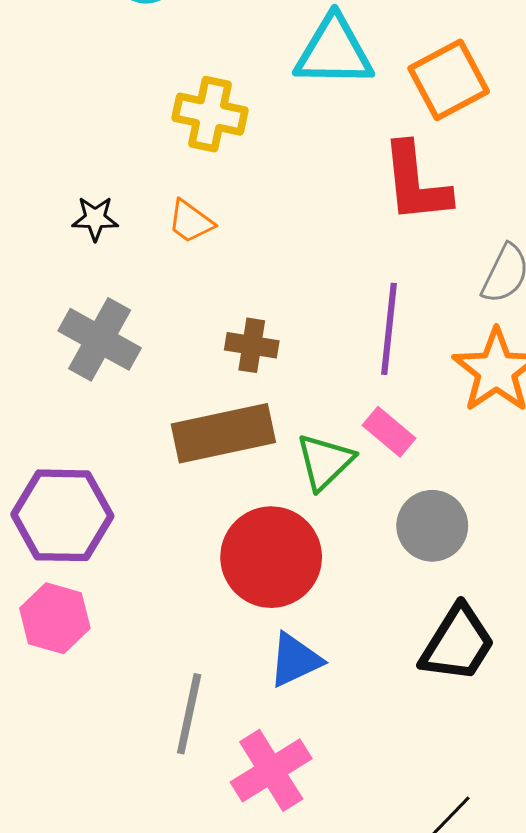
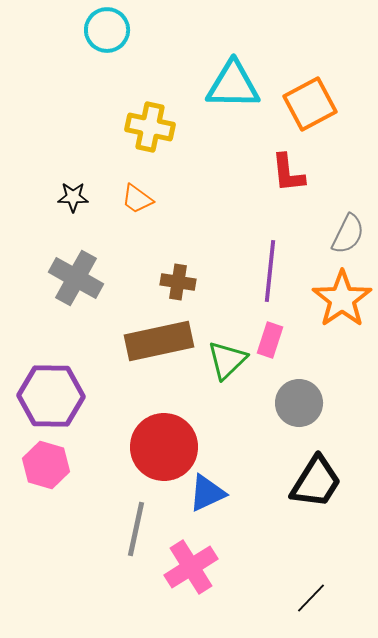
red L-shape: (416, 183) -> (288, 173), size x0.7
pink rectangle: (389, 432) -> (270, 340), turned 68
red circle: (271, 557) -> (164, 447), moved

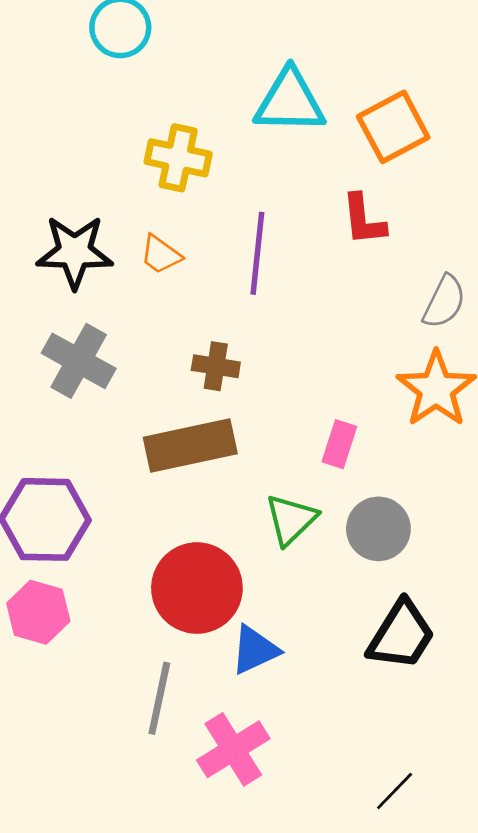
black star: (73, 197) -> (75, 252), size x1.8
purple line: (270, 271) -> (257, 253), moved
green triangle: (227, 360) -> (291, 519), moved

